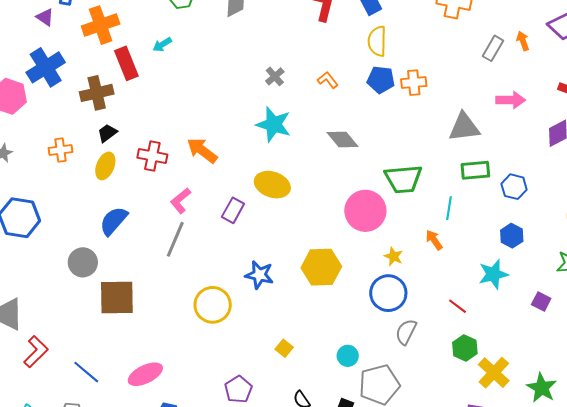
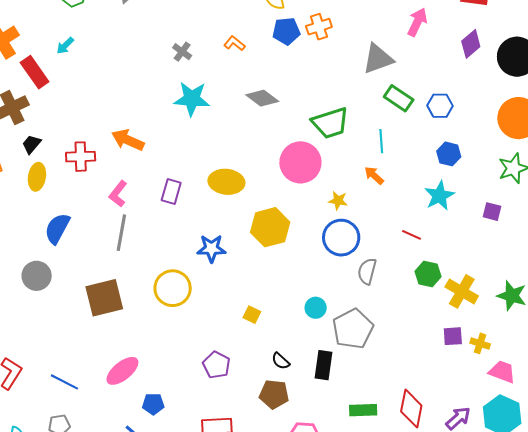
pink arrow: (511, 100) -> (417, 22), turned -52
green rectangle: (475, 170) -> (399, 98), turned 52
yellow ellipse: (272, 185) -> (226, 182), moved
brown square: (117, 297) -> (104, 298), moved

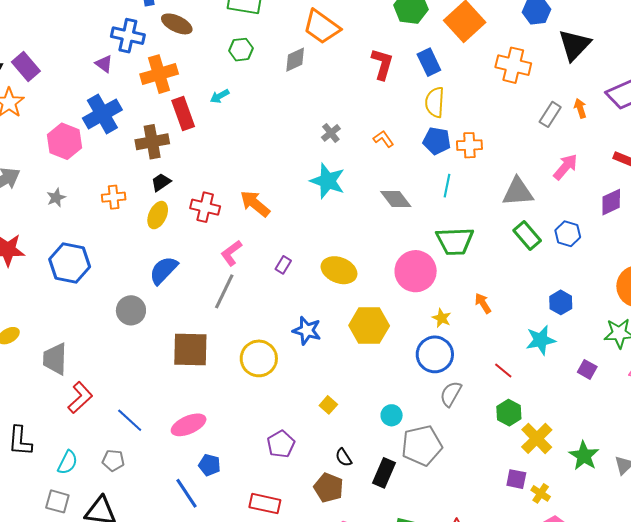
blue hexagon: (440, 106) -> (568, 234), moved
cyan line: (381, 141) -> (447, 186), moved
purple rectangle: (171, 191) -> (283, 265), size x0.7

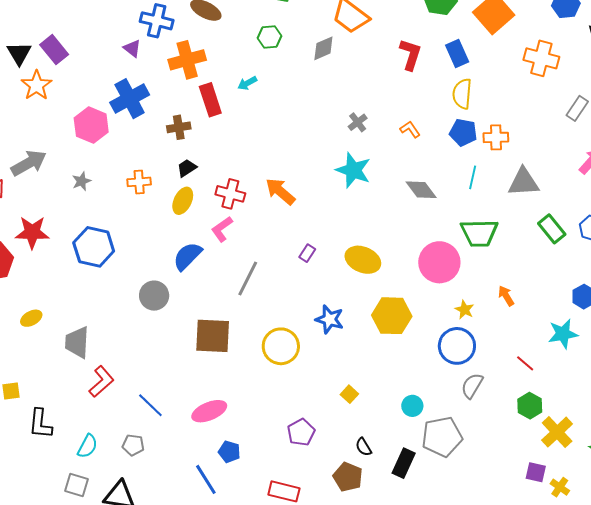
brown cross: (152, 142) -> (179, 127), size x0.7
gray triangle: (518, 192) -> (523, 182), moved
pink L-shape: (231, 253) -> (222, 229), moved

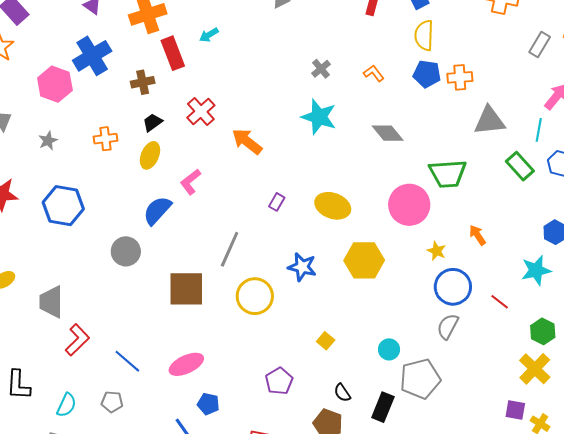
cyan line: (473, 177) -> (539, 130), moved
red cross: (230, 194) -> (201, 111), moved, turned 36
gray line: (248, 278) -> (230, 249), moved
blue circle: (457, 346) -> (453, 287), moved
green hexagon: (530, 406) -> (543, 331), moved

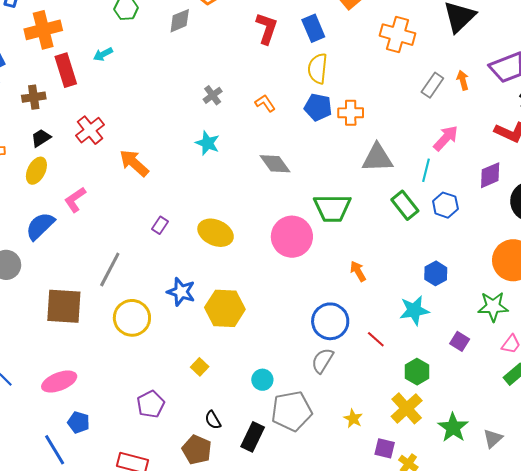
cyan star: (319, 117) -> (207, 143), size x0.7
yellow star: (437, 251) -> (353, 419), moved
yellow hexagon: (364, 260) -> (225, 308), moved

